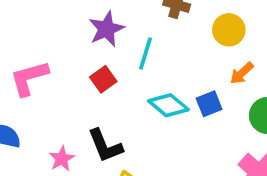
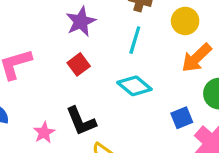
cyan line: (146, 53) -> (135, 40), moved
orange arrow: (242, 73) -> (197, 58), size x1.5
blue square: (209, 104) -> (182, 118), moved

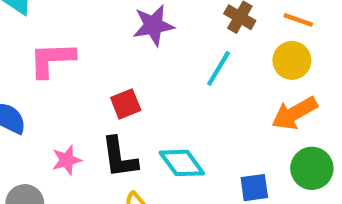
red square: (79, 64) -> (126, 104), moved
cyan diamond: (134, 86) -> (182, 163), moved

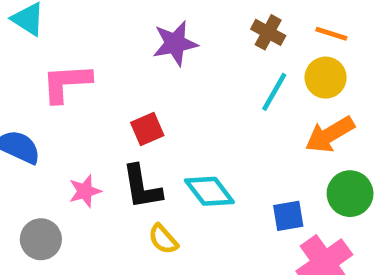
cyan line: (219, 68) -> (274, 92), moved

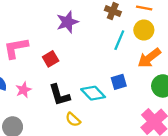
red square: (147, 129) -> (51, 59), moved
pink star: (85, 191) -> (24, 90), moved
blue square: (288, 216) -> (119, 82), moved

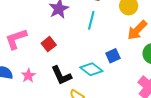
cyan line: (119, 40) -> (91, 20), moved

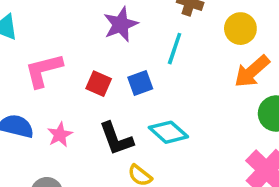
red square: (49, 44) -> (99, 84), turned -32
blue square: (113, 56) -> (140, 83), moved

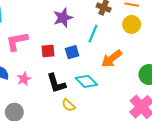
orange arrow: (252, 71) -> (112, 59), moved
red square: (99, 84) -> (48, 51), turned -32

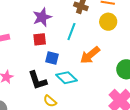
red square: (48, 51) -> (40, 39), moved
blue square: (72, 52) -> (52, 58), moved, turned 32

